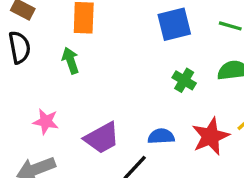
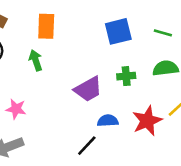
green cross: (184, 80) -> (126, 76), turned -36
purple trapezoid: (102, 138) -> (88, 89), moved

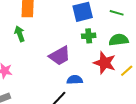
green cross: (126, 76) -> (89, 36), moved
red star: (147, 121) -> (105, 63), moved, turned -30

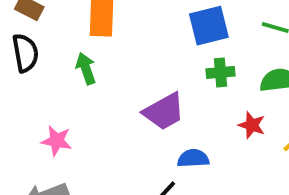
red star: (105, 63) -> (252, 125), size x0.6

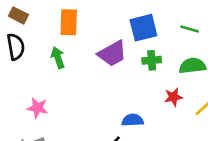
purple trapezoid: (164, 111) -> (112, 54), moved
red star: (252, 125) -> (173, 97), turned -30

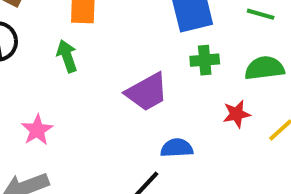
purple trapezoid: (112, 54) -> (147, 92), moved
pink star: (37, 108) -> (37, 130), turned 30

